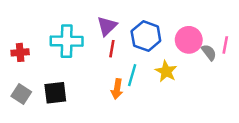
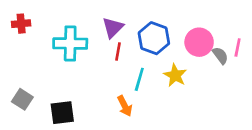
red cross: (20, 52) -> (21, 24), moved
orange arrow: (117, 89) -> (125, 106), moved, turned -36
black square: (55, 93) -> (62, 113), moved

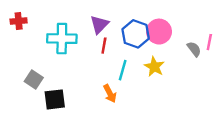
pink circle: (199, 42) -> (159, 32), moved
gray square: (22, 99) -> (34, 80), moved

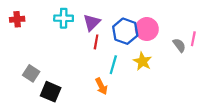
cyan cross: (62, 39) -> (64, 18), moved, size x0.7
black square: (55, 99) -> (51, 92), turned 30

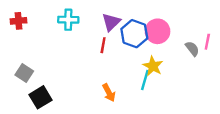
purple triangle: (92, 23) -> (111, 22), moved
cyan line: (113, 65) -> (145, 80), moved
gray square: (31, 73) -> (24, 73), moved
black square: (51, 92) -> (40, 97), moved, turned 36

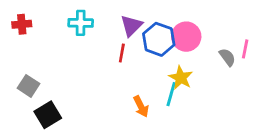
orange arrow: (109, 93) -> (141, 106), moved

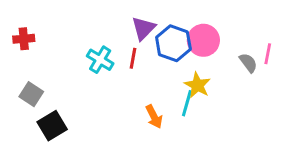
cyan cross: (81, 23) -> (100, 60), moved, turned 30
red cross: (22, 24) -> (24, 39), moved

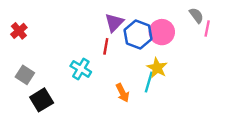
red cross: (24, 39) -> (19, 31), turned -35
pink line: (268, 54) -> (207, 28), moved
cyan cross: (100, 60) -> (81, 69), moved
gray semicircle: (248, 63) -> (196, 15), moved

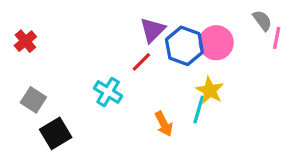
red line: (106, 46) -> (141, 62), turned 35

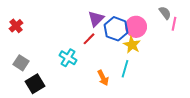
yellow star: (210, 90) -> (132, 45), moved

